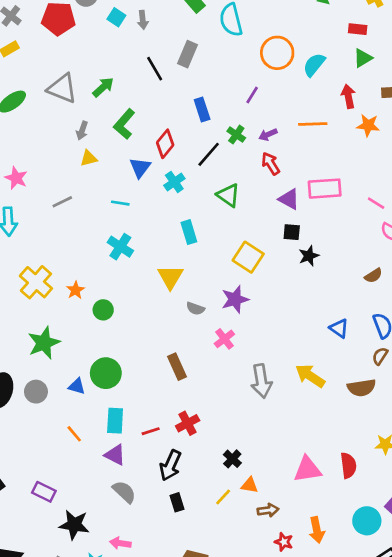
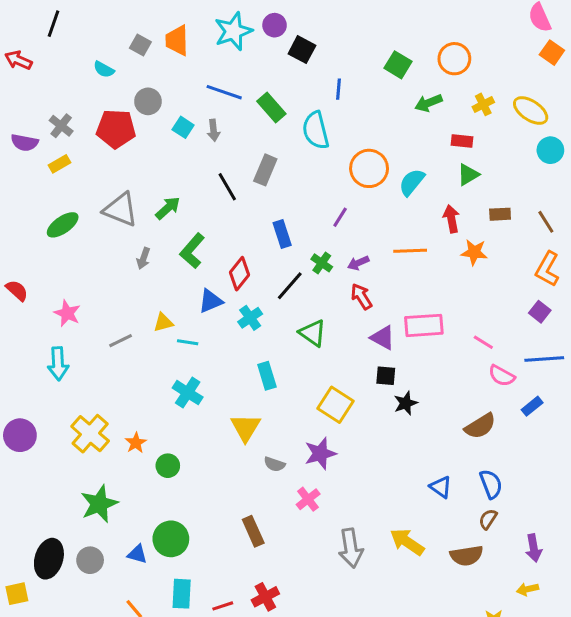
yellow triangle: (89, 158) -> (163, 322), moved
blue triangle: (140, 168) -> (210, 301), turned 30
brown semicircle: (373, 276) -> (480, 426), size x1.5

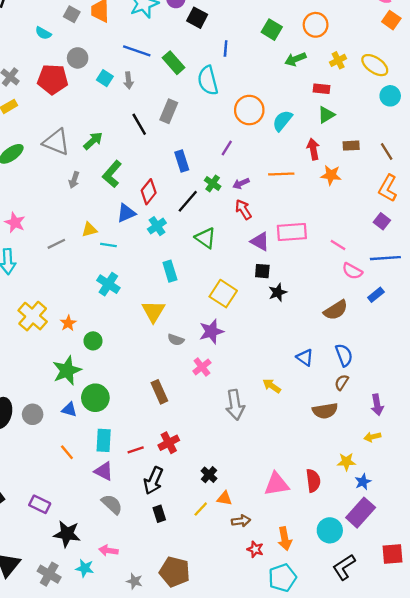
green star: (99, 504) -> (67, 371), moved
yellow arrow: (407, 542) -> (272, 386), moved, size x0.7

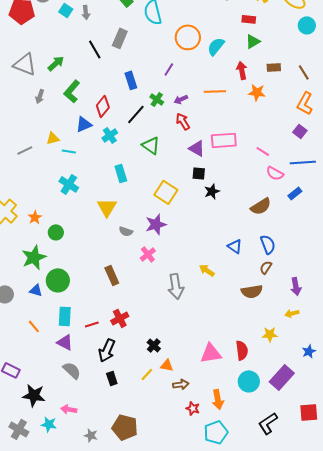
blue star: (363, 482) -> (309, 351), moved
cyan circle: (330, 530) -> (249, 381), moved

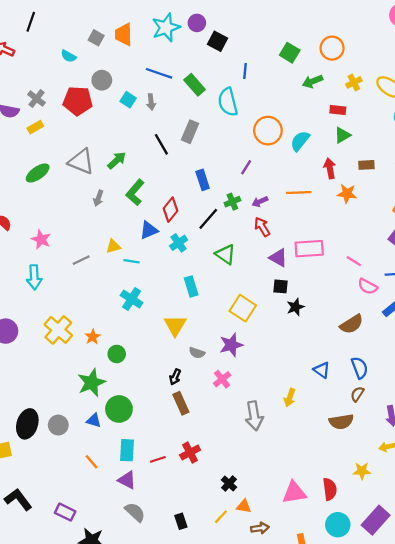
green cross: (157, 99) -> (232, 202), turned 32
yellow arrow: (207, 270) -> (290, 398), turned -105
black arrow: (107, 350) -> (175, 377), moved, size x0.6

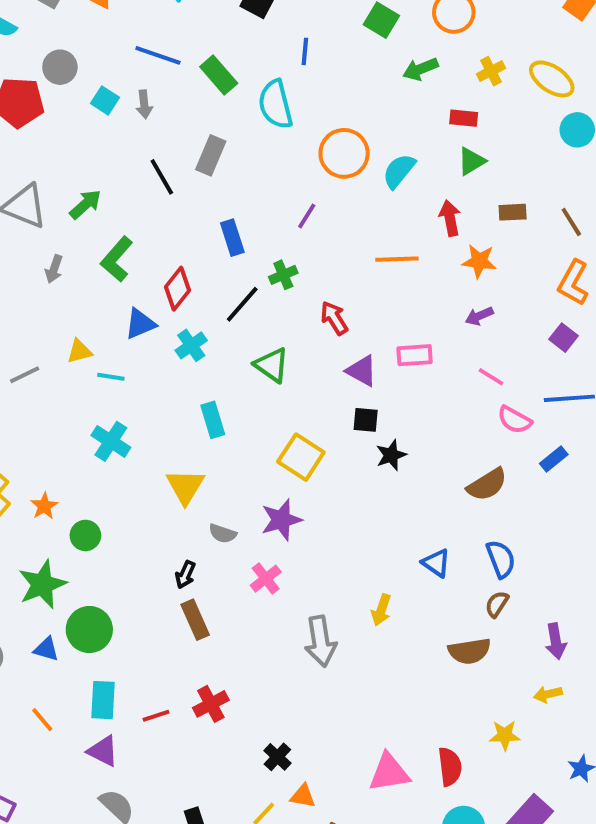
purple arrow: (260, 202) -> (479, 316), moved
pink rectangle: (309, 249) -> (415, 355), size x0.7

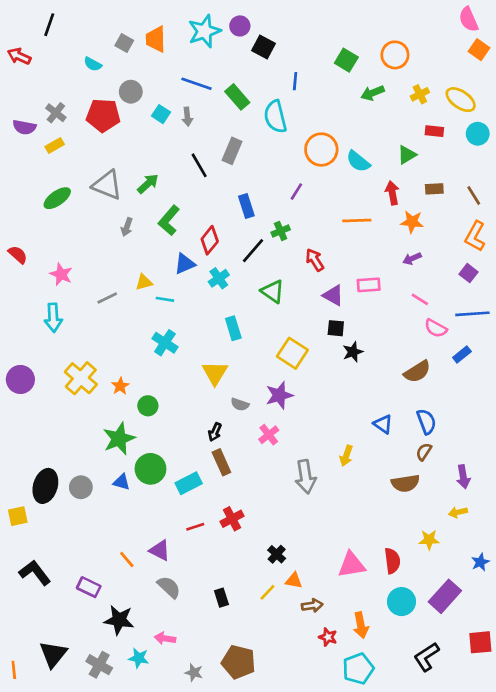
red rectangle: (464, 118) -> (434, 131), moved
cyan semicircle: (399, 171) -> (358, 161), turned -90
cyan rectangle: (103, 700) -> (189, 483), moved, turned 60
orange line: (42, 720) -> (127, 560), moved

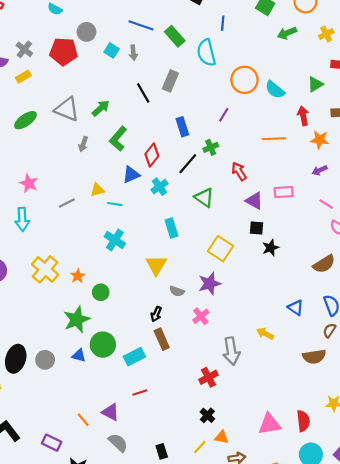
yellow arrow: (346, 456) -> (265, 334), turned 98
red cross: (232, 519) -> (209, 377), moved

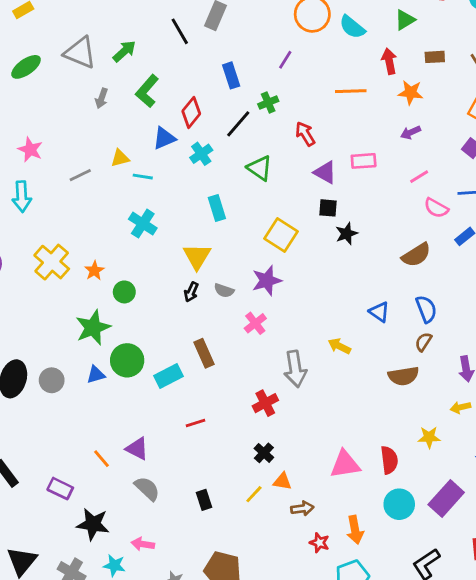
pink line: (326, 204) -> (419, 177), turned -64
black arrow: (156, 314) -> (191, 292), moved
blue triangle: (79, 355) -> (96, 375), turned -32
red line: (140, 393) -> (196, 423), moved

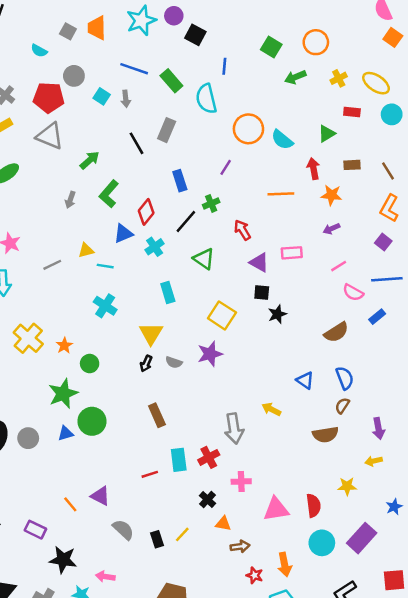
gray triangle: (80, 53) -> (50, 136), moved
pink cross: (255, 323) -> (241, 481), moved, turned 36
cyan rectangle: (168, 376) -> (179, 460), moved, turned -70
gray semicircle: (147, 489) -> (123, 530), moved
yellow line: (254, 494) -> (182, 534), moved

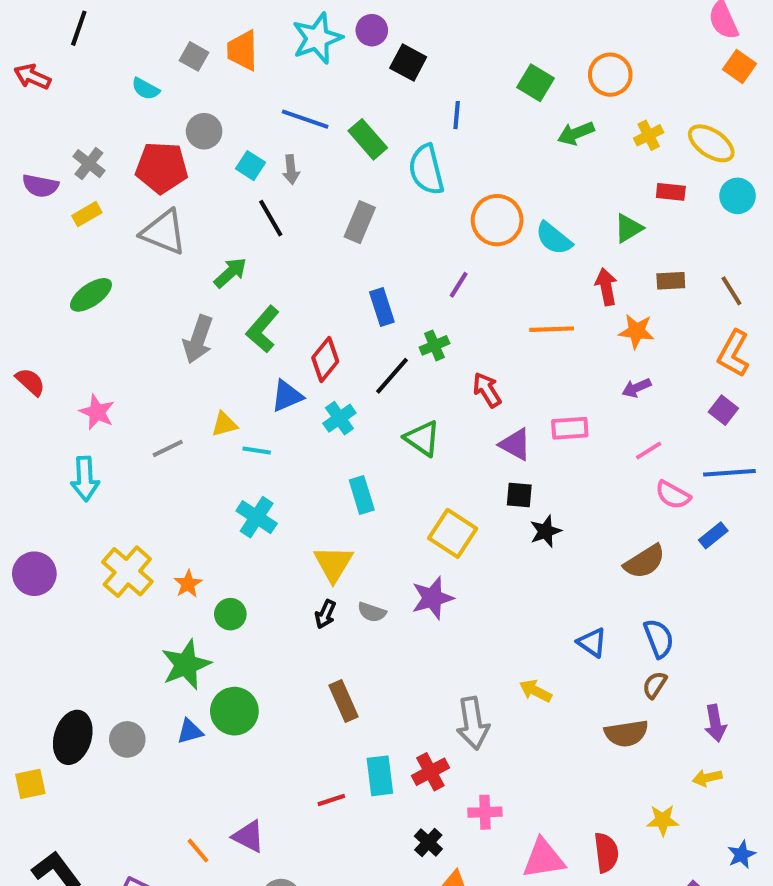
black line: (137, 143) -> (271, 218), moved
gray arrow: (70, 200) -> (198, 339), size x1.6

